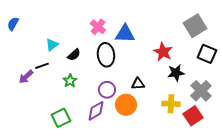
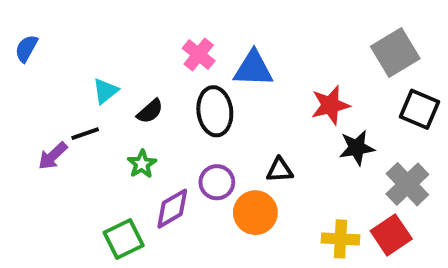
red star: (163, 52) -> (330, 105), turned 30
yellow cross: (171, 104) -> (340, 239), moved
purple diamond: (96, 111) -> (172, 209), moved

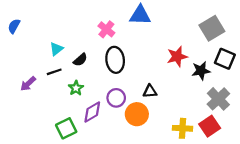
blue triangle: (253, 69) -> (140, 15), moved
black line: (85, 134) -> (54, 72), moved
black star: (357, 148) -> (201, 71), moved

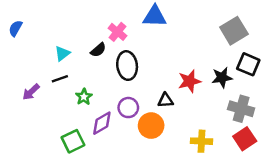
red star: (177, 57) -> (189, 81), moved
black semicircle: (80, 60) -> (98, 50), moved
gray cross: (218, 99) -> (241, 109), turned -30
red square: (210, 126) -> (245, 139), moved

